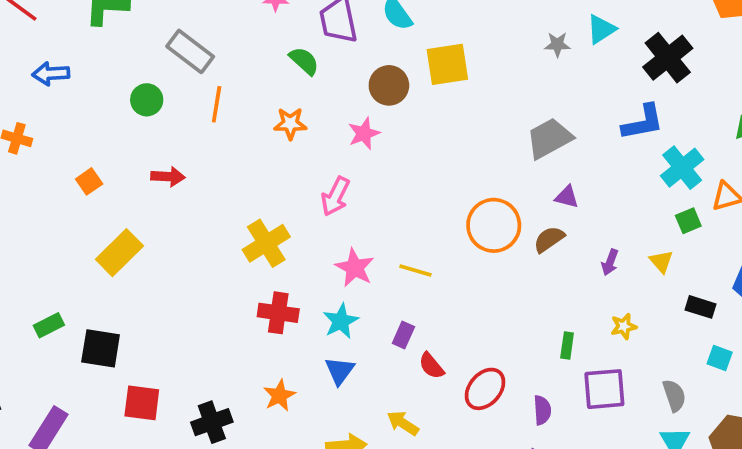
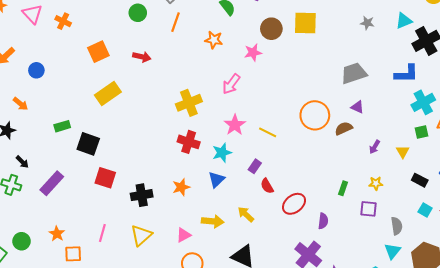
cyan triangle: (601, 29) -> (404, 21), moved
orange square: (89, 181) -> (98, 52), size x1.5
purple square: (604, 389) -> (368, 209), moved, size x0.7

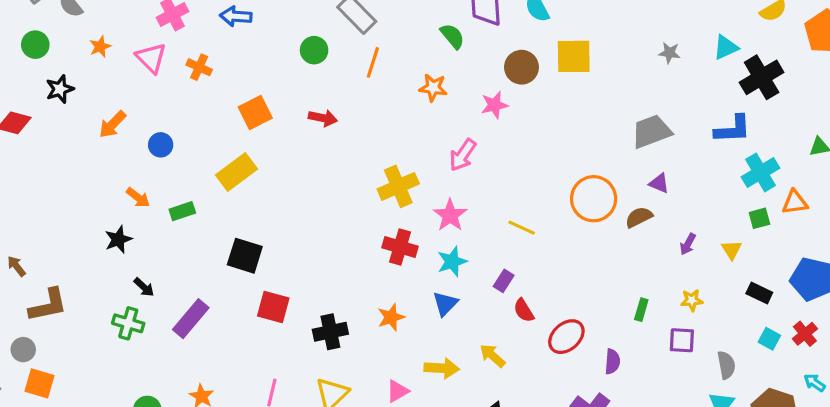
yellow rectangle: (108, 94) -> (237, 172), moved
pink star: (235, 125) -> (450, 215), moved
green rectangle: (62, 126) -> (182, 211), moved

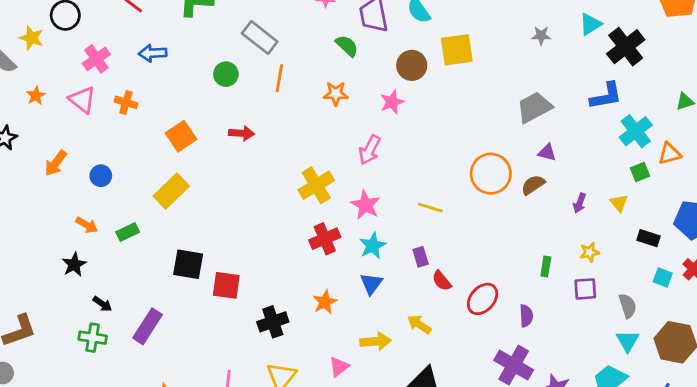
red cross: (400, 247) -> (325, 239), turned -32
purple rectangle: (504, 281) -> (421, 257), turned -42
red square: (273, 307) -> (226, 285), moved

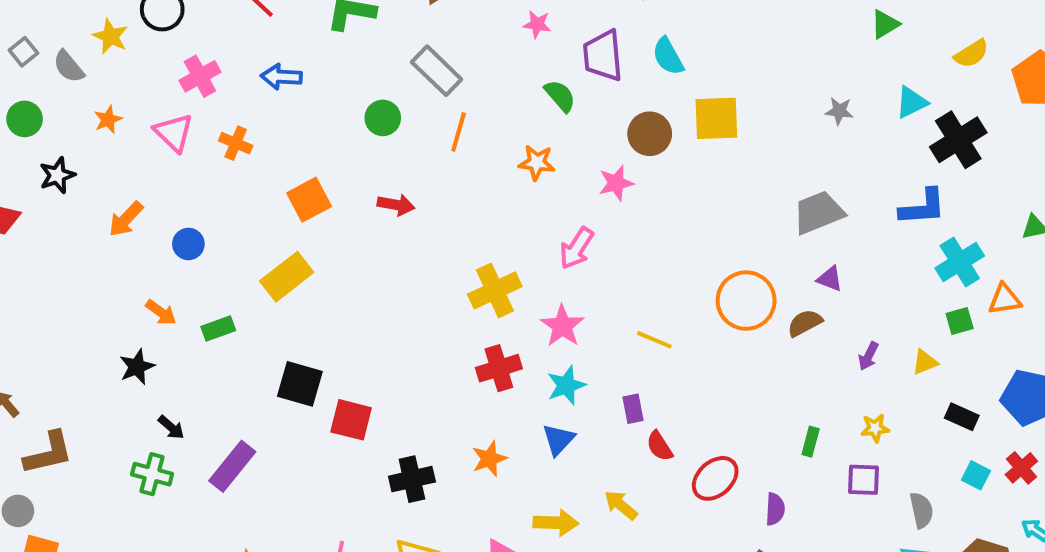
yellow triangle: (619, 203) -> (925, 362), turned 42

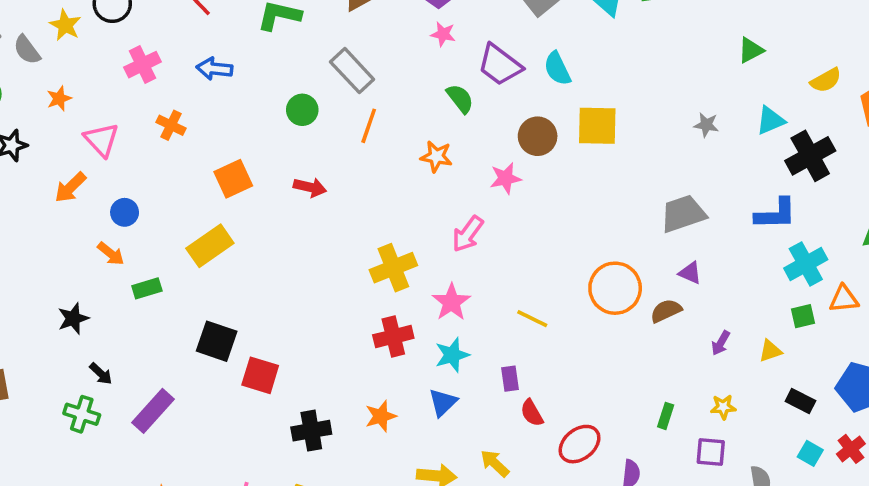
purple trapezoid: (603, 56) -> (500, 65), turned -51
pink triangle: (174, 133) -> (102, 140), moved
orange arrow: (161, 312) -> (111, 254), moved

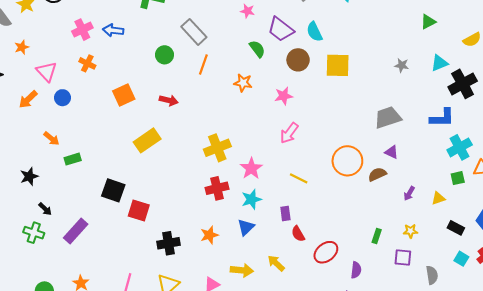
pink cross: (142, 65) -> (82, 30), moved
brown circle: (538, 136) -> (298, 60), moved
blue circle: (125, 212) -> (62, 98), moved
pink arrow: (468, 234) -> (289, 133), moved
yellow rectangle: (210, 246) -> (147, 140), moved

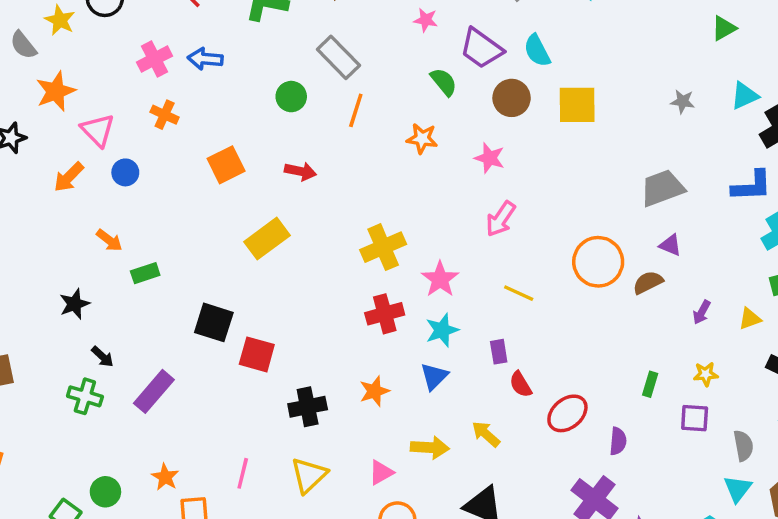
orange star: (22, 47) -> (56, 91), size x1.6
pink star: (284, 96) -> (490, 158), turned 30

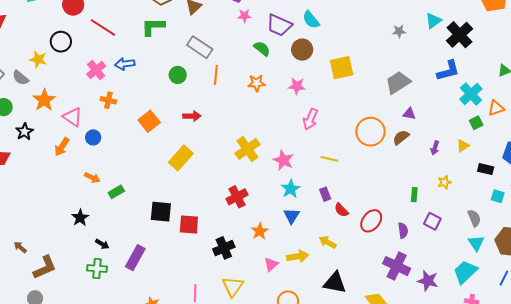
yellow square: (577, 105) -> (342, 68), moved
red cross: (385, 314) -> (237, 197), moved
purple square: (695, 418) -> (432, 221), moved, turned 36
pink triangle: (381, 473) -> (271, 264), moved

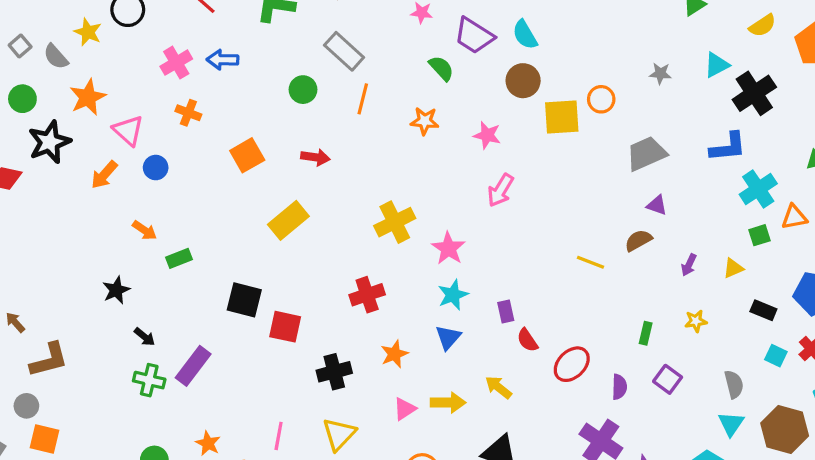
brown circle: (302, 50) -> (523, 81), moved
black star: (25, 132) -> (49, 142), size x1.5
orange circle: (370, 132) -> (601, 99), moved, size x0.6
yellow line: (329, 159) -> (591, 262), moved
green cross: (97, 269) -> (149, 380), moved

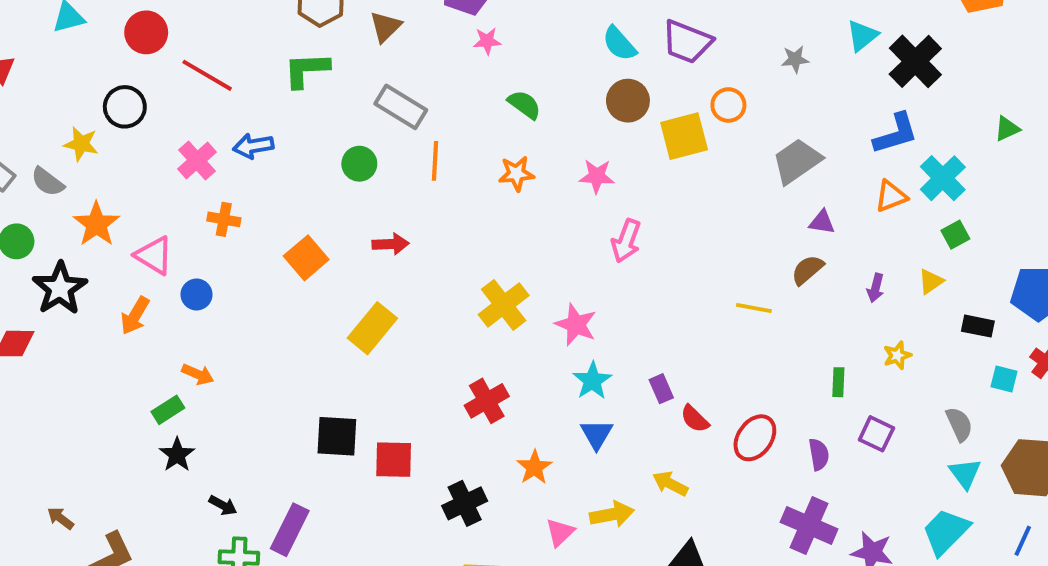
purple trapezoid: (474, 36) -> (687, 42), moved
orange triangle: (794, 217) -> (891, 196), moved
green rectangle: (179, 258) -> (168, 410), moved

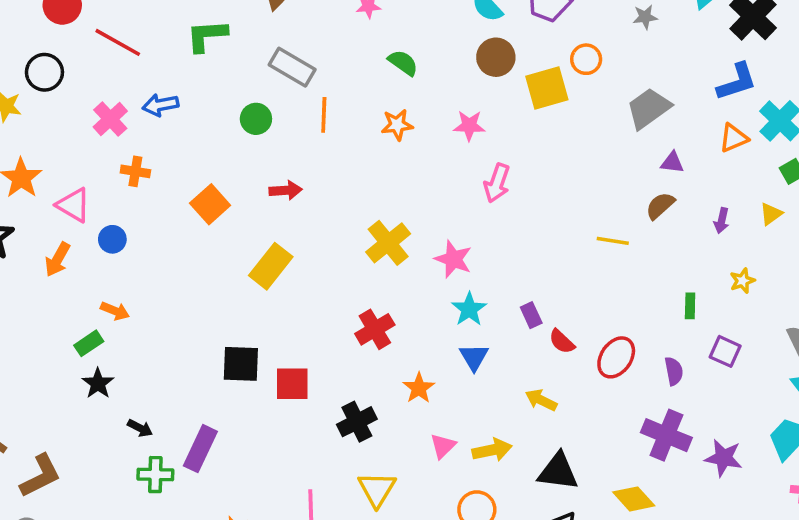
yellow arrow: (612, 514) -> (492, 450), moved

